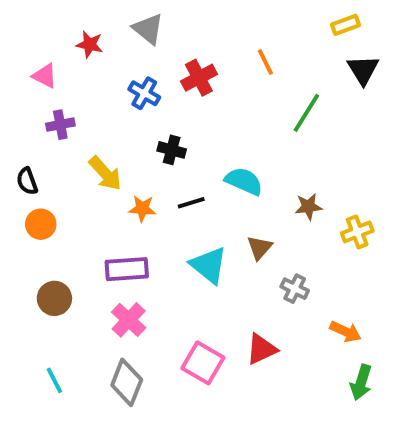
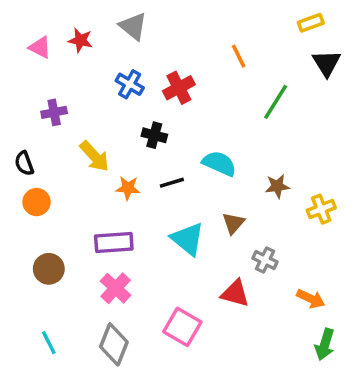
pink triangle: (45, 76) -> (40, 47), moved
red cross: (199, 78) -> (179, 88), moved
red triangle: (261, 349) -> (235, 293), moved, turned 40

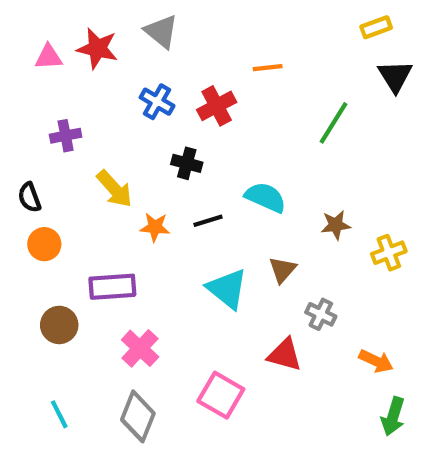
red star: (80, 40) -> (97, 48), size x1.4
pink triangle: (40, 47) -> (49, 57), turned -30
orange line: (239, 56) -> (268, 68), moved, turned -70
purple rectangle: (114, 242) -> (112, 287), moved

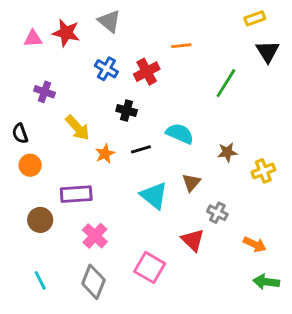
purple cross: (66, 136) -> (44, 92), turned 30
orange star: (155, 227) -> (105, 154), turned -30
red triangle: (285, 355) -> (193, 240), turned 30
green arrow: (393, 416) -> (266, 282), turned 80

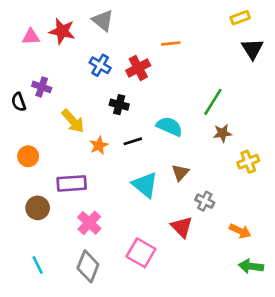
green line: (226, 83) -> (213, 102), moved
black semicircle: (20, 134) -> (19, 102), moved
brown star: (227, 152) -> (222, 133), moved

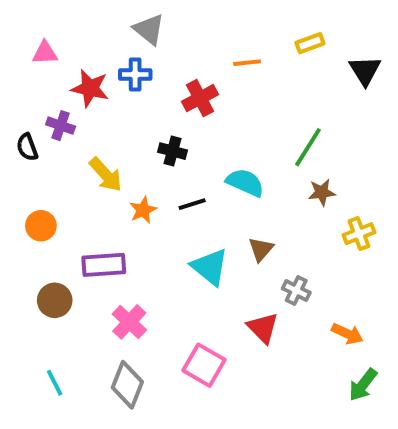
yellow rectangle: (240, 18) -> (310, 43), moved
red star: (62, 31) -> (90, 88), moved
blue cross: (100, 65) -> (135, 75), moved, turned -30
green arrow: (251, 266) -> (363, 385), turned -60

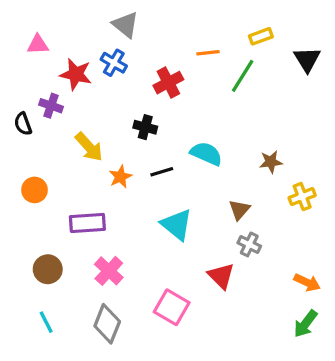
blue cross: (135, 75) -> (114, 63), turned 30
green line: (308, 147) -> (243, 76), moved
brown triangle: (261, 249) -> (239, 210), moved
brown circle: (55, 300) -> (48, 269), moved
orange arrow: (347, 334) -> (307, 282), moved

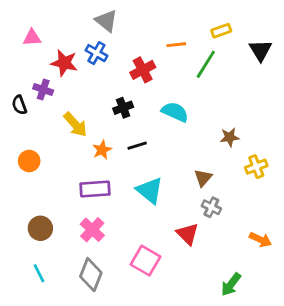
black cross: (145, 127) -> (123, 108), turned -36
cyan semicircle: (206, 154) -> (175, 112), moved
purple rectangle: (87, 223) -> (95, 189), moved
green arrow: (305, 324) -> (231, 284), moved

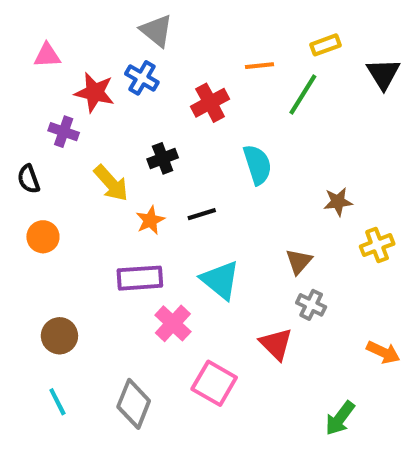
black semicircle: (19, 105) -> (29, 179), moved
black cross: (123, 108) -> (163, 158), moved
cyan semicircle: (175, 112) -> (257, 165), turned 48
pink cross: (92, 230) -> (173, 323), moved

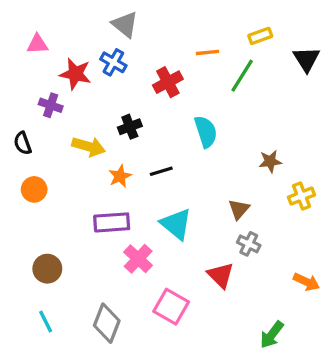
yellow arrow: (111, 183) -> (89, 147), turned -32

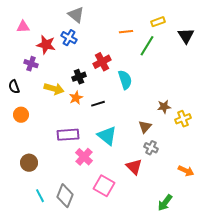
red cross: (168, 82) -> (102, 62), moved
brown star: (270, 161) -> (164, 107), moved
orange star: (120, 176) -> (76, 98), moved
cyan line: (46, 321) -> (40, 196), moved

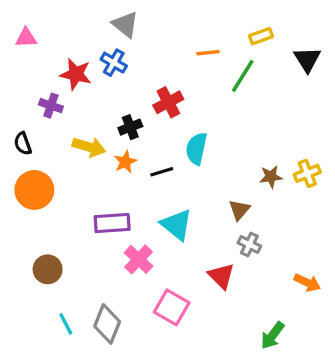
pink triangle: (23, 27) -> (26, 38), moved
cyan semicircle: (125, 80) -> (196, 149), moved, turned -150
orange circle: (21, 115) -> (34, 190), size x1.5
yellow cross: (183, 119) -> (307, 173), moved

